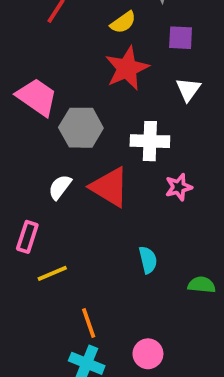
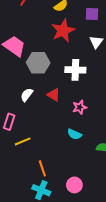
red triangle: (110, 187) -> (54, 95), size x0.6
pink star: (179, 187) -> (80, 107), moved
cyan semicircle: (148, 260) -> (74, 134), turned 128

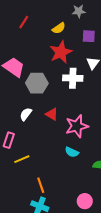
white cross: (75, 70) -> (73, 78), moved
pink star: (80, 107) -> (77, 126), size x1.6
pink circle: (74, 185) -> (85, 201), moved

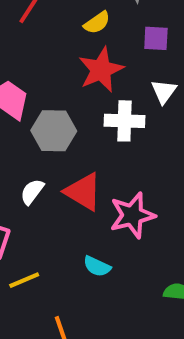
red triangle: (52, 114) -> (83, 192), size x1.5
cyan semicircle: (72, 152) -> (97, 266), moved

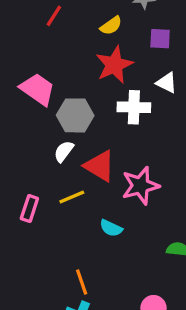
white triangle: (164, 91) -> (167, 83), turned -40
white semicircle: (32, 192) -> (64, 151), moved
yellow line: (24, 280) -> (72, 197), moved

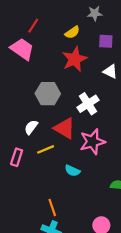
pink trapezoid: (38, 89) -> (22, 49), moved
white cross: (134, 107) -> (88, 104), moved, turned -35
white semicircle: (64, 151) -> (31, 127), moved

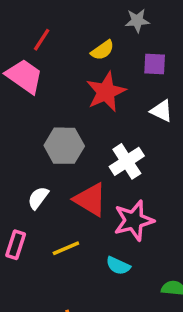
yellow line: (46, 149) -> (66, 248), moved
cyan semicircle: (72, 171) -> (118, 266), moved

